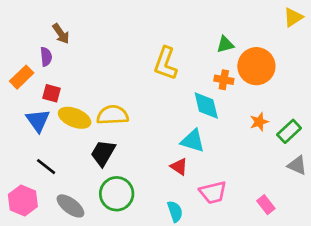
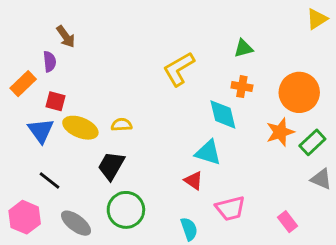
yellow L-shape: (165, 63) -> (179, 69), turned 40
orange circle: (256, 66) -> (299, 92), moved
yellow semicircle: (113, 115) -> (122, 125), size x0.6
orange star: (259, 122) -> (280, 132), size x1.4

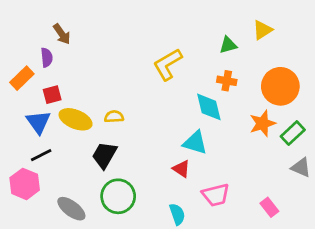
yellow triangle: (317, 19) -> (262, 30), moved
red square: (55, 101) -> (52, 95), turned -30
black line: (50, 181) -> (41, 155), moved, turned -65
pink hexagon: (25, 217) -> (25, 184), moved

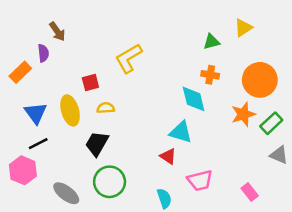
yellow L-shape: (168, 64) -> (129, 58), moved
red square: (52, 95) -> (90, 82), moved
yellow ellipse: (76, 119) -> (70, 110), turned 52

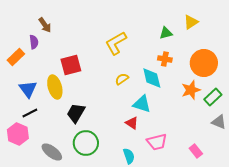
yellow L-shape: (129, 58) -> (116, 43), moved
red square: (90, 82) -> (71, 65), size x1.5
yellow semicircle: (106, 108) -> (122, 79), moved, turned -32

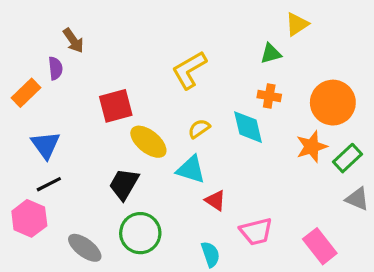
yellow triangle: (191, 22) -> (297, 24), moved
yellow ellipse: (55, 87) -> (148, 142), moved, turned -35
cyan triangle: (142, 104) -> (191, 169), moved
pink rectangle: (196, 151) -> (320, 246), size x1.5

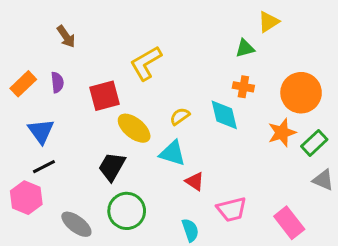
purple semicircle: (55, 68) -> (57, 82), moved
yellow L-shape: (189, 70) -> (146, 63), moved

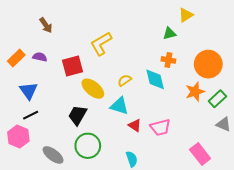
purple semicircle: (57, 82) -> (40, 57), turned -72
pink trapezoid: (232, 209) -> (160, 127), moved

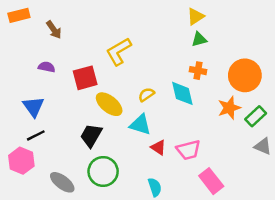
yellow triangle: (186, 15) -> (196, 17), moved
orange rectangle: (16, 58) -> (19, 15), moved, turned 30
pink rectangle: (200, 154) -> (211, 181), moved

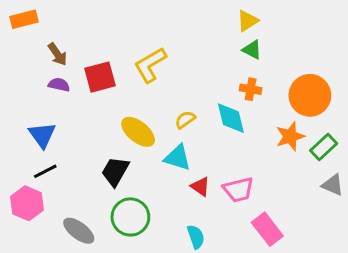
brown arrow: (54, 30) -> (57, 54), moved
green triangle: (199, 39) -> (252, 50), turned 42
red square: (85, 78) -> (100, 77), moved

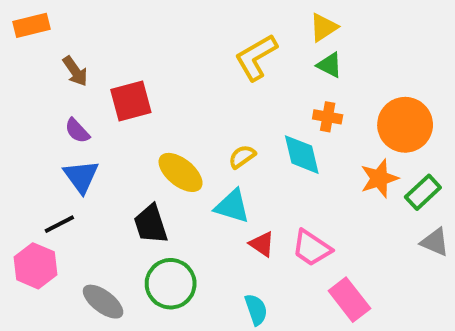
yellow L-shape: (150, 65) -> (256, 57), moved
purple semicircle: (59, 85) -> (77, 131), moved, turned -145
blue triangle: (42, 135) -> (81, 176), moved
black trapezoid: (115, 171) -> (151, 224), turned -48
pink trapezoid: (238, 190) -> (312, 248), turned 48

